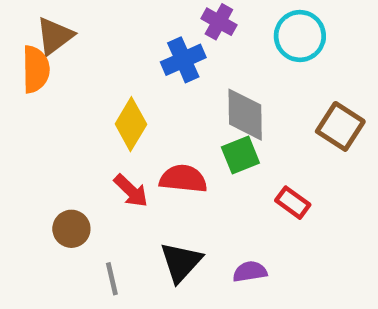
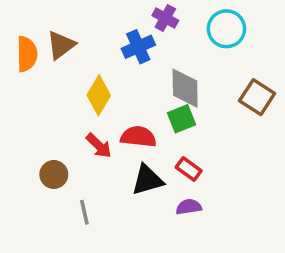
brown triangle: (55, 36) -> (61, 45), moved
red rectangle: (293, 203) -> (189, 169), moved
black triangle: (181, 262) -> (147, 180), moved, turned 32

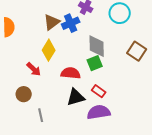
brown triangle: (61, 45) -> (52, 22), moved
red arrow: (99, 146) -> (34, 69), moved
purple semicircle: (189, 207) -> (99, 112), size x1.6

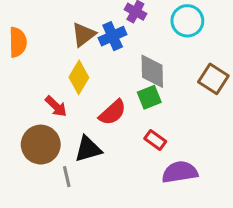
red semicircle: (71, 73) -> (113, 112), turned 132
brown circle: (24, 94) -> (41, 145), size x1.6
black triangle: (76, 97) -> (88, 149), moved
purple semicircle: (99, 112) -> (180, 172), moved

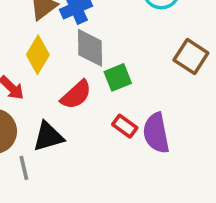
gray diamond: (152, 71) -> (90, 48), moved
purple semicircle: (180, 172) -> (156, 133), moved, turned -92

